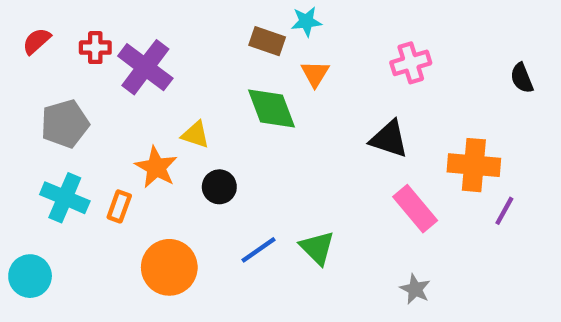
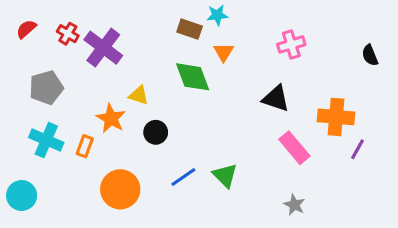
red cross: (95, 48) -> (68, 34), turned 30

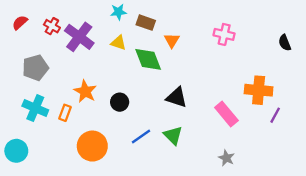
cyan star: (217, 15) -> (118, 12), moved
pink cross: (291, 44) -> (224, 34), turned 30
yellow triangle: (139, 95) -> (118, 43), moved
black triangle: (276, 98) -> (177, 97), moved

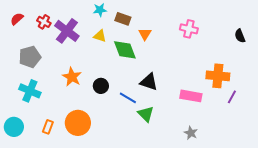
orange rectangle: (65, 113) -> (48, 127), moved
pink rectangle: (226, 114) -> (191, 96), turned -40
blue line: (141, 137) -> (128, 98), moved, turned 66

